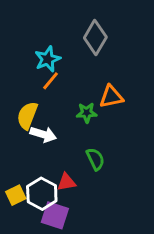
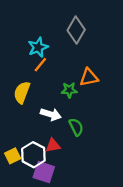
white arrow: (43, 134) -> (51, 114), moved

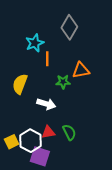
orange line: (40, 65) -> (47, 59), moved, turned -40
green semicircle: (76, 127) -> (69, 132), moved

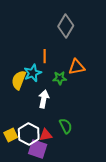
cyan star: (35, 43) -> (33, 73), moved
white arrow: (46, 104) -> (44, 99), turned -96
red triangle: (48, 132) -> (46, 135), moved

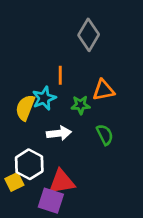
white arrow: (44, 99) -> (59, 133), turned 72
green semicircle: (66, 126) -> (105, 135), moved
white hexagon: (29, 134) -> (29, 164), moved
red triangle: (46, 135) -> (62, 182), size x1.5

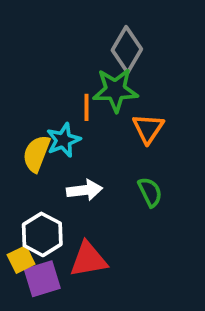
orange triangle: (103, 90) -> (148, 129), turned -45
green star: (81, 105) -> (115, 90), moved, size x1.6
purple square: (51, 201) -> (42, 279), moved, turned -35

